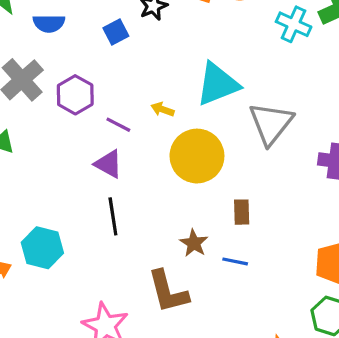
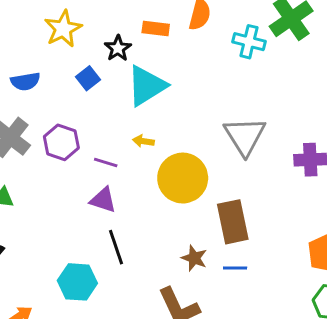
cyan triangle: (218, 84) -> (147, 86), moved
brown rectangle: (242, 212) -> (233, 222), size x1.8
cyan hexagon: (42, 248) -> (77, 282), moved

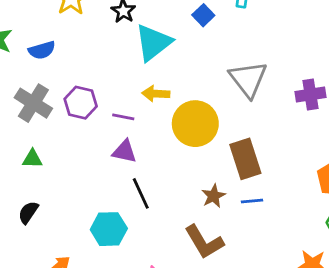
blue square: (88, 78) -> (203, 15), moved
yellow arrow: (143, 141) -> (156, 94), size x1.4
brown star: (194, 258) -> (214, 196), turned 30

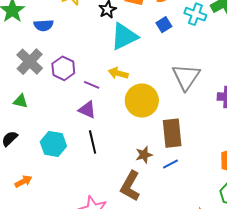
blue line: (252, 201) -> (171, 164), turned -35
cyan hexagon: (109, 229) -> (53, 144), moved
brown L-shape: (204, 242) -> (130, 186), turned 48

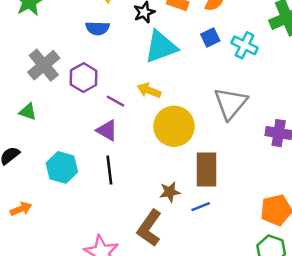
cyan cross: (195, 14) -> (245, 45), moved
blue semicircle: (44, 25) -> (97, 28), moved

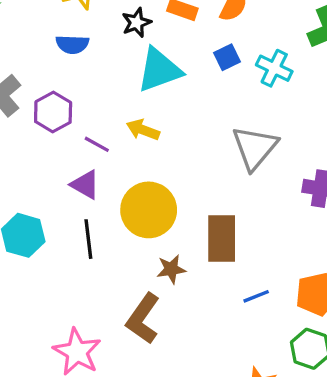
yellow circle: (174, 126) -> (149, 210), moved
blue line: (201, 207) -> (256, 296), moved

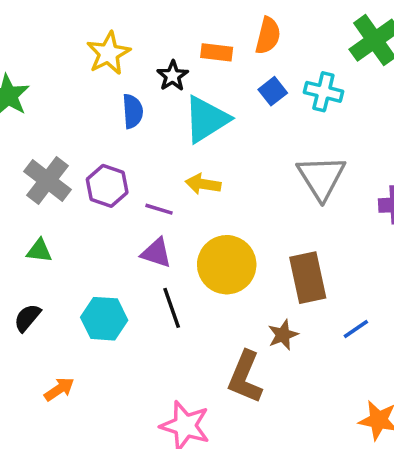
blue semicircle: (72, 44) -> (133, 111), moved, turned -84
brown star: (171, 269) -> (283, 335), moved

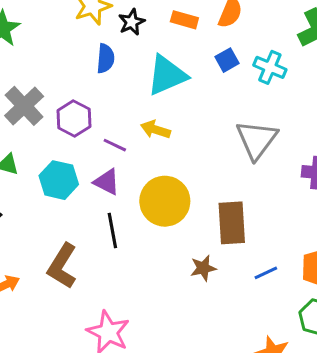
black star: (173, 76) -> (132, 22), moved
cyan hexagon: (104, 319) -> (59, 180), moved
brown L-shape: (245, 377) -> (62, 266), moved

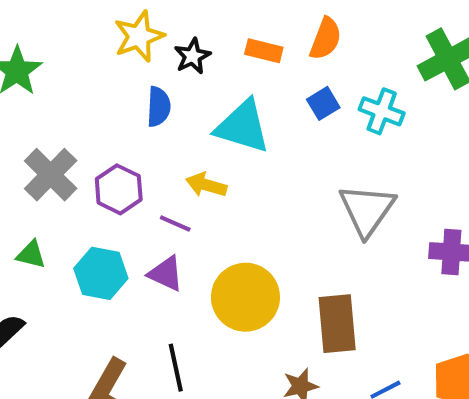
cyan triangle: (167, 75) -> (243, 126), turned 42
yellow arrow: (155, 130) -> (206, 185), moved
black line: (112, 230) -> (176, 368), moved

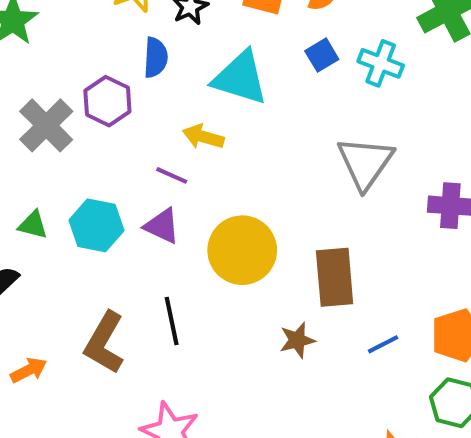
purple hexagon: (119, 189) -> (107, 101), moved
green triangle: (31, 255) -> (33, 225), moved

